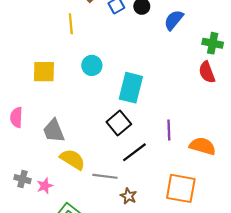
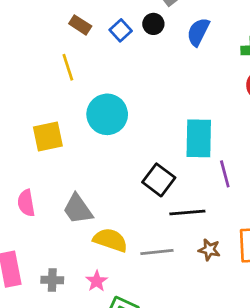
cyan circle: (92, 65) -> (107, 114), size x1.5
cyan rectangle: (131, 88) -> (199, 138), moved
black line: (134, 152) -> (187, 213), turned 45
pink star: (45, 186) -> (97, 281), moved
brown star: (128, 196) -> (209, 250), moved

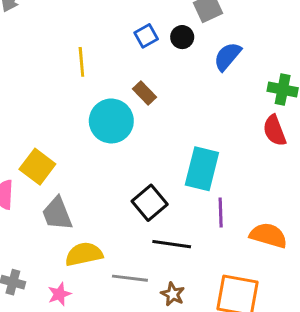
brown rectangle: (80, 25) -> (144, 93), moved
yellow square: (48, 136) -> (37, 167), moved, turned 36
yellow semicircle: (110, 240) -> (84, 254), turned -44
brown star: (209, 250) -> (173, 294), moved

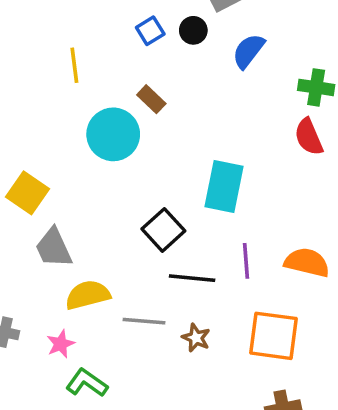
purple line: (221, 213) -> (246, 261), moved

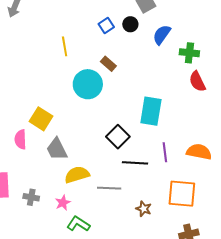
green cross: (316, 87) -> (189, 53), moved
brown star: (196, 338) -> (144, 209), moved

